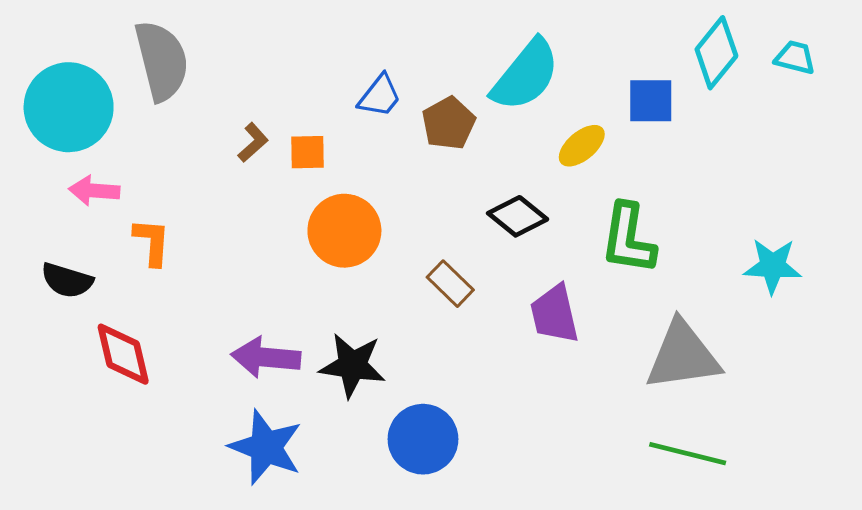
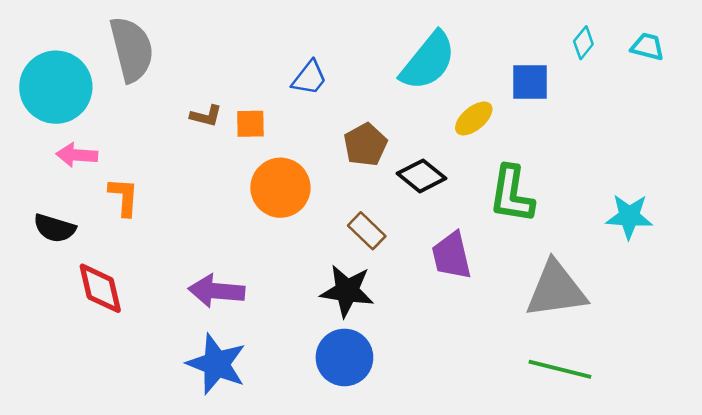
cyan diamond: (716, 53) -> (583, 43), size x0.6
brown pentagon: (449, 123) -> (365, 145), moved
brown L-shape: (253, 142) -> (206, 116), turned 56
black star: (352, 365) -> (347, 291), moved

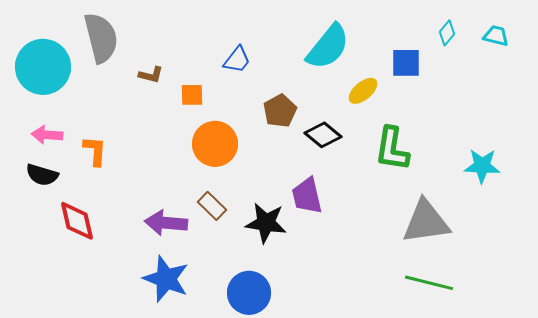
brown L-shape: (206, 116) -> (151, 75), moved
pink arrow: (77, 155) -> (47, 135), moved
brown rectangle: (367, 231) -> (212, 206), moved
purple trapezoid: (452, 256) -> (307, 196), moved
blue circle: (344, 357) -> (249, 293), moved

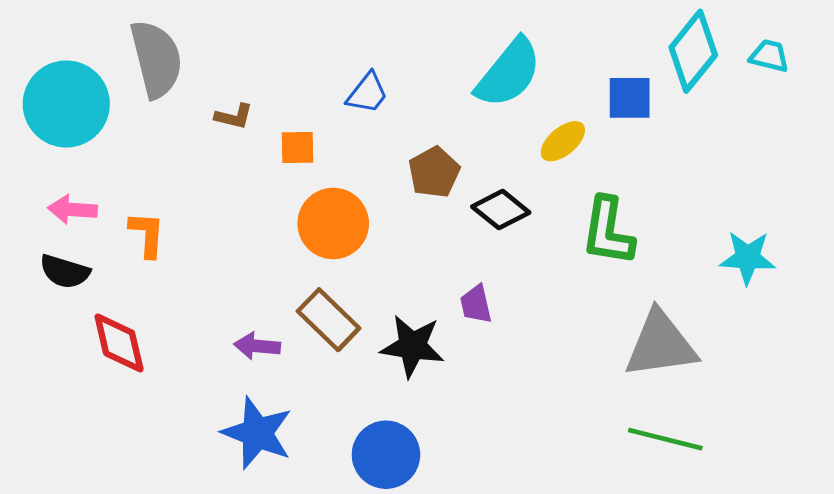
cyan diamond: (447, 33) -> (693, 51), size x2.0
purple trapezoid: (307, 196) -> (476, 304), size x0.7
brown rectangle: (212, 206) -> (329, 320), size x1.4
purple arrow: (166, 223) -> (257, 346), size x0.7

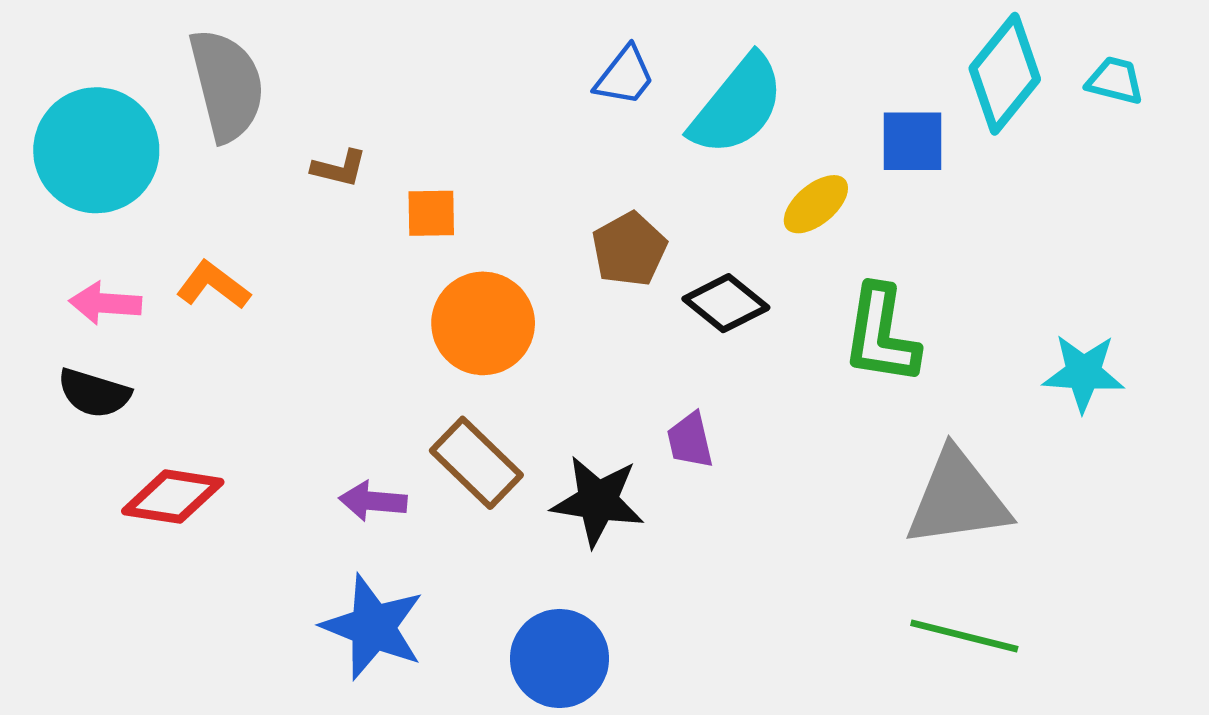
blue trapezoid: (367, 93) -> (625, 76), moved
orange L-shape: (147, 234) -> (213, 285), moved, turned -57
red diamond: (119, 343) -> (173, 497), turned -68

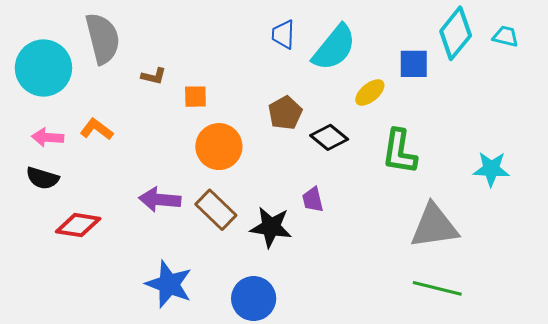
blue trapezoid: (625, 76) -> (283, 34), turned 144
purple arrow: (373, 501) -> (160, 200), moved, size x1.4

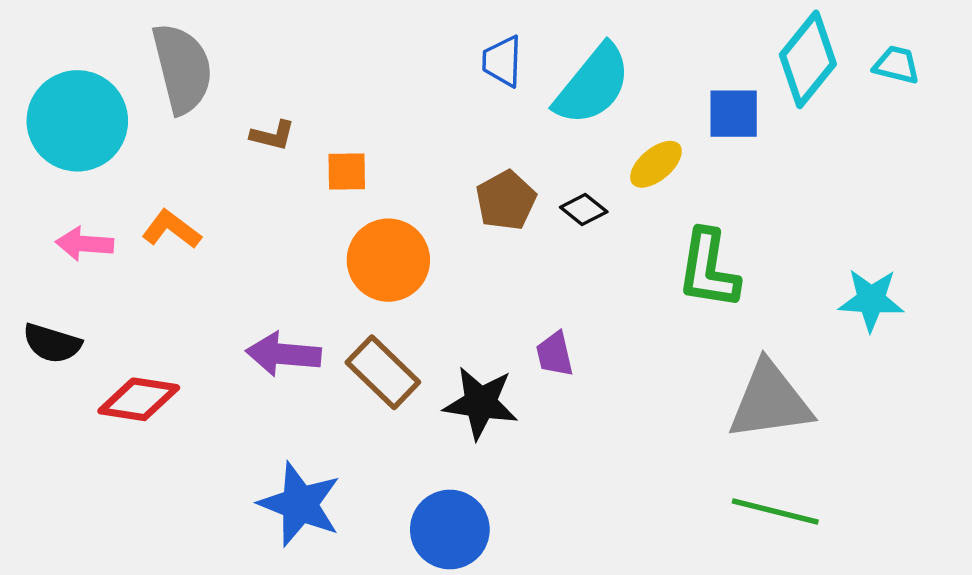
black diamond: (329, 137) -> (584, 209), moved, size x0.7
black semicircle: (42, 178) -> (52, 343), moved

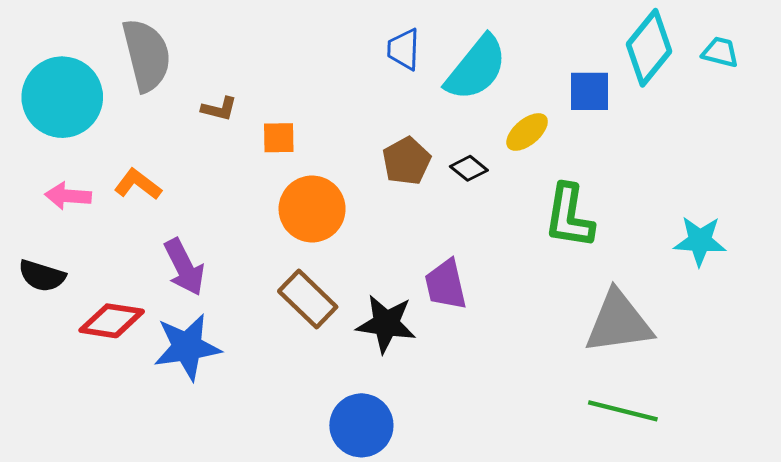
purple arrow: (283, 354) -> (184, 267), moved, turned -122
purple trapezoid: (555, 354) -> (446, 285), size x1.4
blue star: (300, 504) -> (187, 347), moved, turned -30

